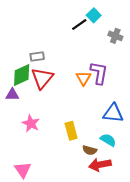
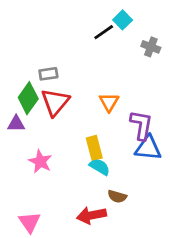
purple L-shape: (99, 73) -> (141, 125), moved
green diamond: (22, 75) -> (28, 98), turned -30
yellow rectangle: (71, 131) -> (94, 148), moved
cyan semicircle: (108, 140) -> (100, 167), moved
red arrow: (100, 165) -> (92, 215), moved

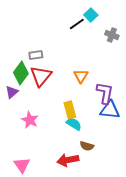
purple triangle: (16, 124) -> (12, 92), turned -40

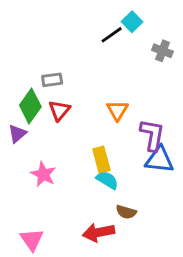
red triangle: (41, 76) -> (59, 110), size x0.7

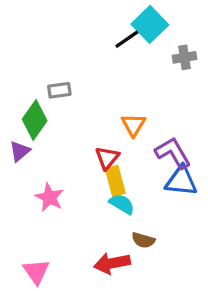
cyan square: (132, 22) -> (150, 24), size x1.5
gray cross: (162, 51) -> (184, 57), turned -30
red triangle: (59, 110) -> (107, 158), moved
purple L-shape: (152, 135) -> (173, 153), turned -40

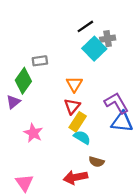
cyan square: (150, 24) -> (94, 49), moved
gray cross: (184, 57) -> (108, 39), moved
orange triangle: (133, 125) -> (74, 84), moved
yellow rectangle: (115, 181) -> (78, 122), turned 48

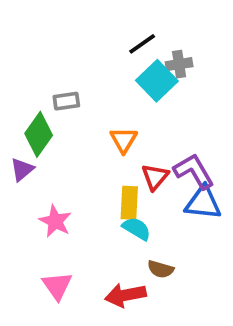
red triangle: (72, 106) -> (155, 177), moved
yellow rectangle: (78, 122) -> (129, 203), turned -30
pink triangle: (24, 183) -> (57, 286), moved

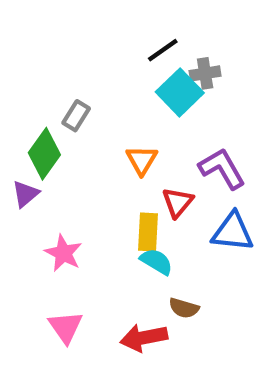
gray rectangle: (66, 101) -> (76, 116), turned -50
purple L-shape: (194, 171) -> (222, 169), moved

